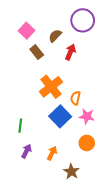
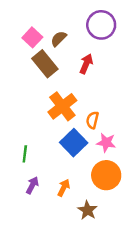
brown semicircle: (55, 36) -> (59, 39), moved
brown rectangle: (37, 52) -> (45, 64), size x1.5
orange circle: (87, 143) -> (106, 175), size x1.5

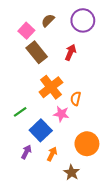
brown semicircle: (59, 39) -> (48, 20), moved
blue square: (74, 143) -> (41, 130), moved
pink star: (106, 143) -> (61, 114), moved
green line: (25, 154) -> (20, 112), moved, turned 48

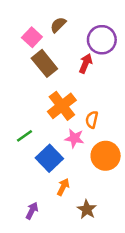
purple circle: (83, 20) -> (102, 40), moved
orange circle: (87, 144) -> (106, 156), moved
purple arrow: (26, 152) -> (32, 211), moved

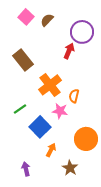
pink square: (32, 37) -> (26, 17), moved
brown rectangle: (44, 63) -> (23, 60), moved
orange circle: (106, 156) -> (86, 139), moved
purple arrow: (32, 211) -> (26, 169), turned -40

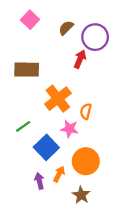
brown semicircle: (47, 20) -> (66, 28), moved
brown rectangle: (23, 60) -> (27, 70), turned -50
orange circle: (86, 139) -> (86, 161), moved
purple arrow: (26, 169) -> (39, 181), moved

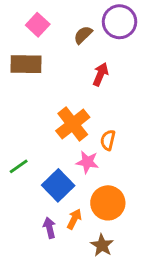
purple circle: (95, 37) -> (120, 22), moved
brown rectangle: (27, 70) -> (26, 64), moved
green line: (23, 126) -> (19, 166), moved

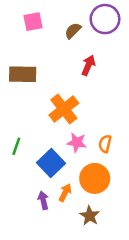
pink square: (38, 25) -> (33, 22), turned 36
brown rectangle: (26, 64) -> (23, 74), moved
orange semicircle: (108, 140) -> (105, 144), moved
green line: (19, 166) -> (16, 146), turned -36

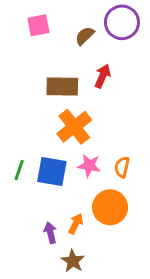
brown rectangle: (23, 74) -> (62, 86), moved
blue square: (51, 163) -> (52, 172), moved, turned -36
brown star: (90, 216) -> (73, 261), moved

